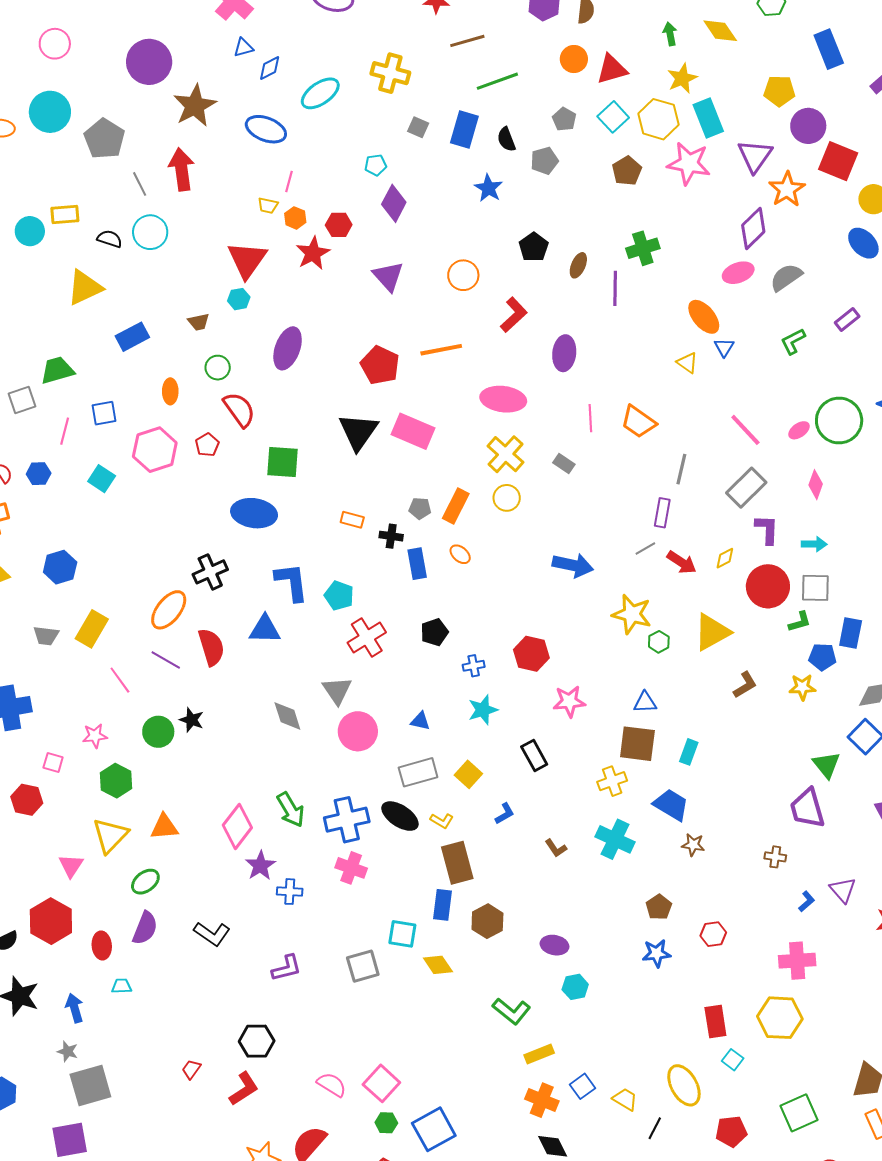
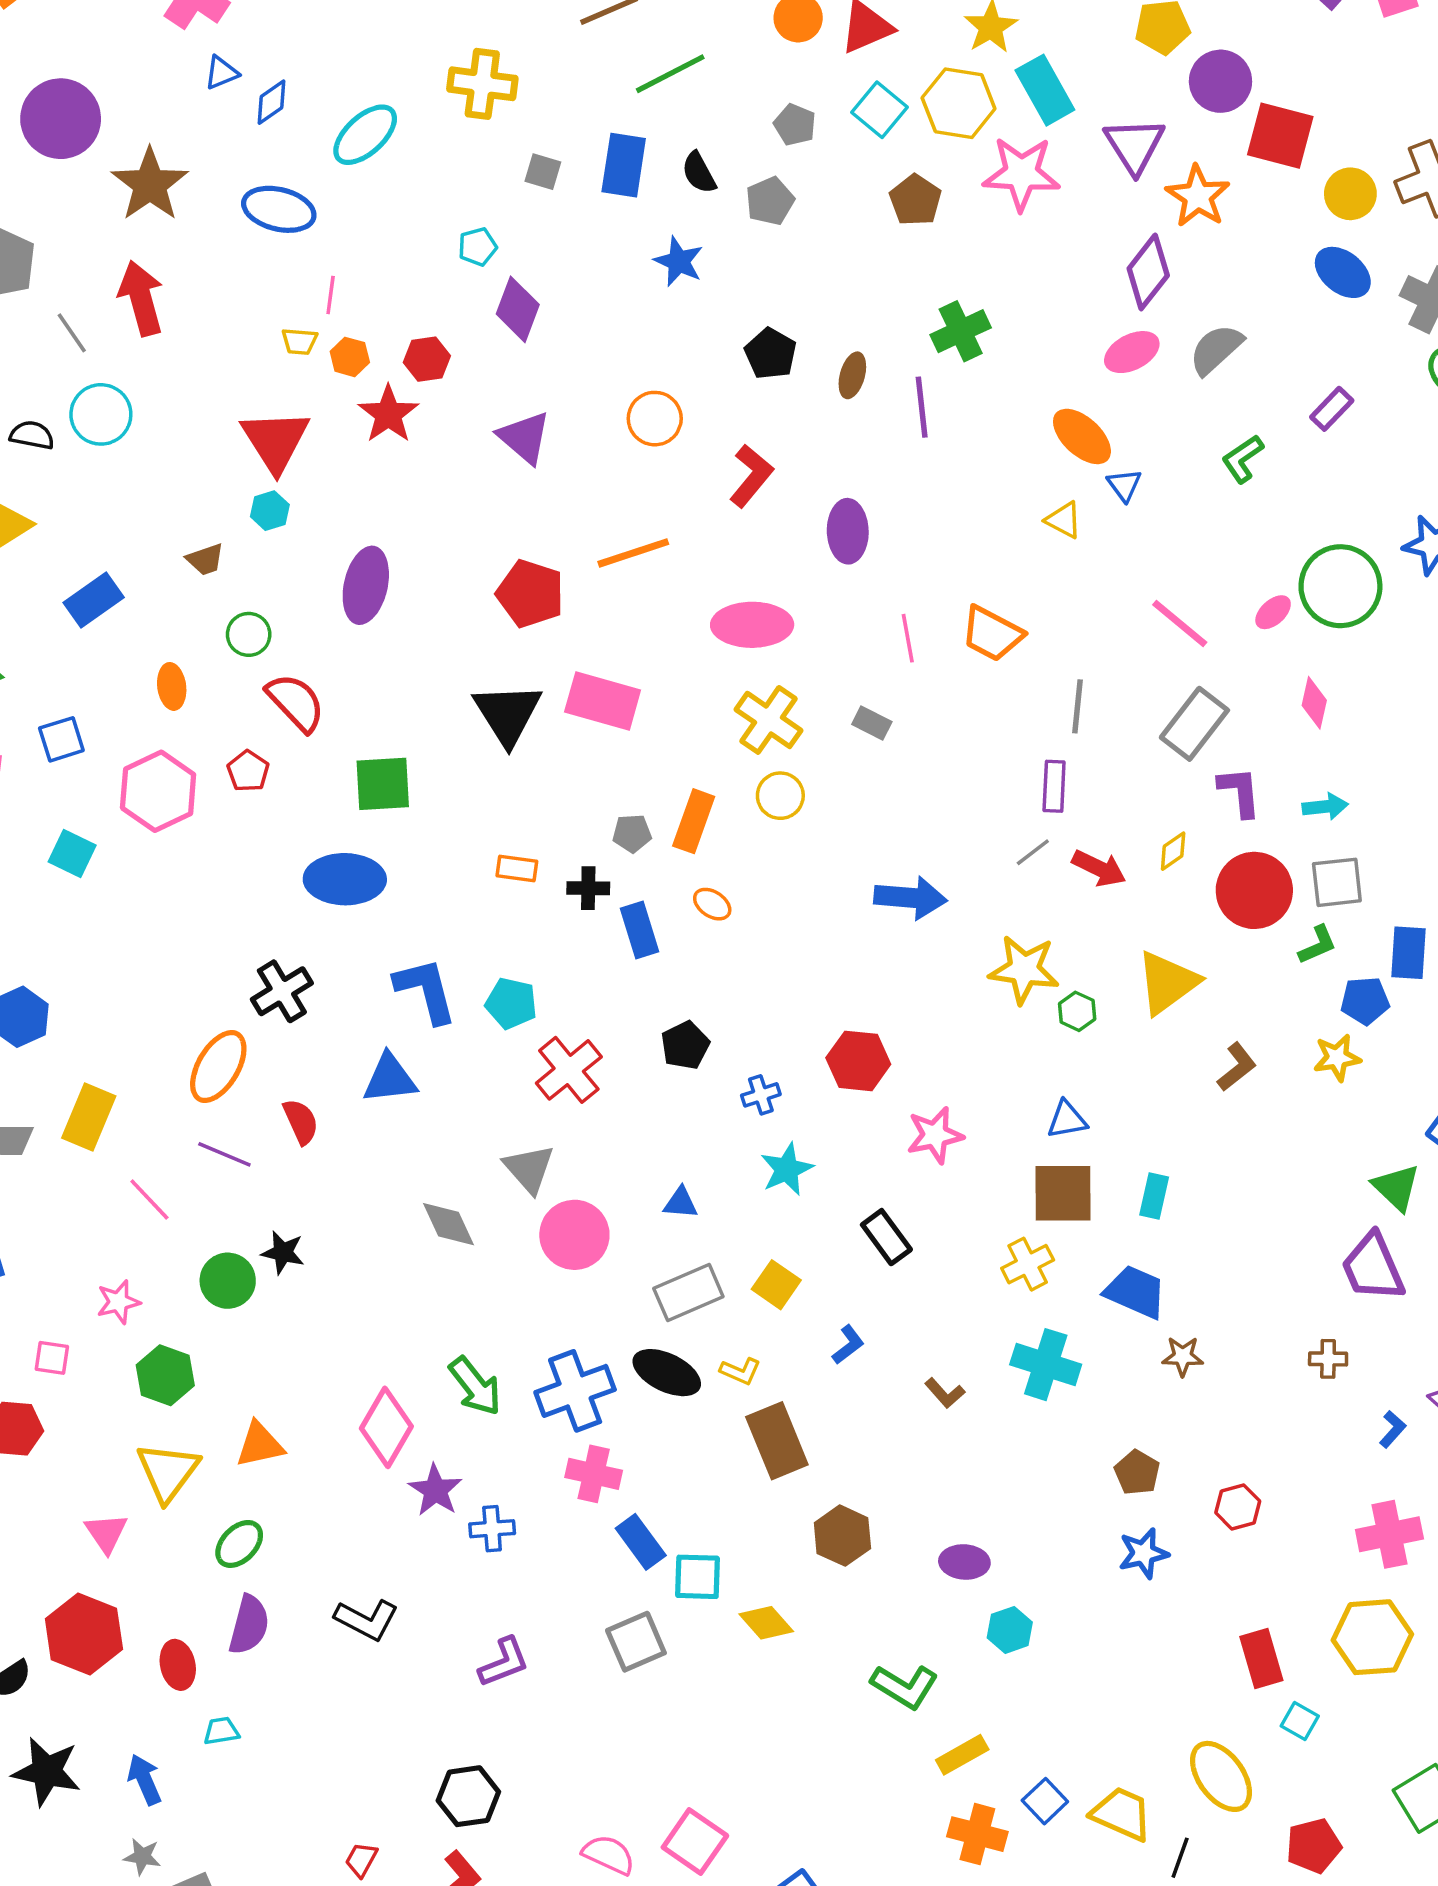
red semicircle: (211, 647) -> (301, 1122), size x0.7
blue rectangle: (442, 905) -> (641, 1542), moved, turned -36
yellow trapezoid: (625, 1099) -> (1122, 1814), size x1.4

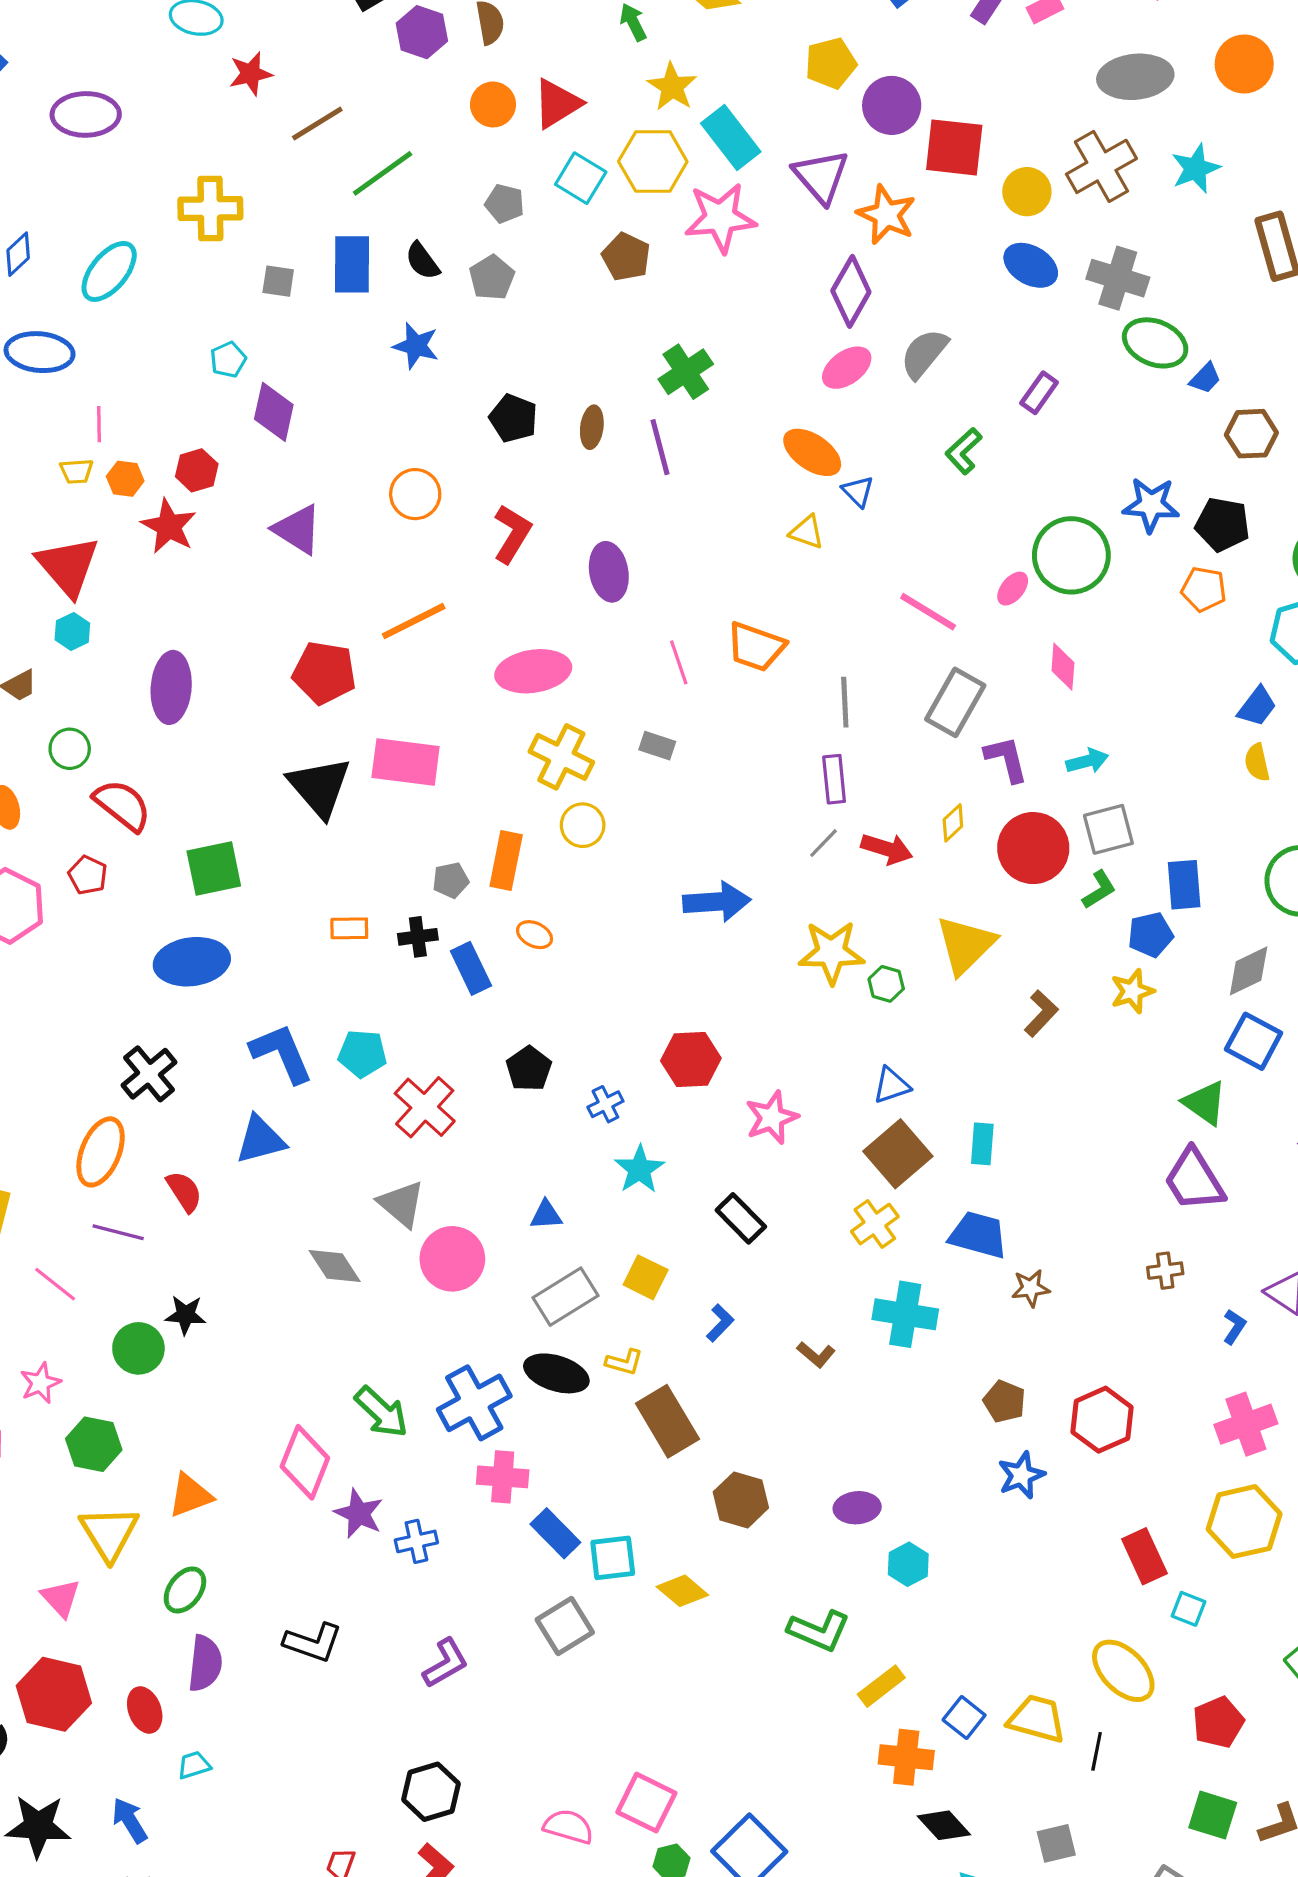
brown square: (1063, 1193) -> (898, 1154), turned -32
red hexagon: (1238, 1507) -> (1102, 1420), size x1.5

